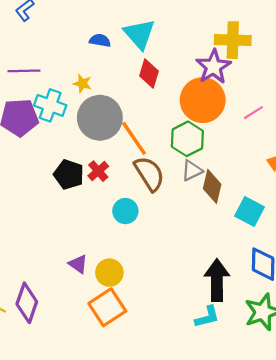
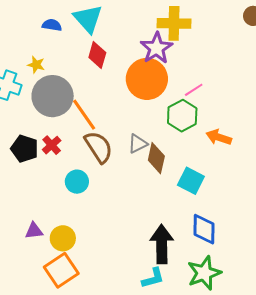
green hexagon: (187, 139) -> (182, 116), moved
purple triangle: (78, 264) -> (34, 231), turned -42

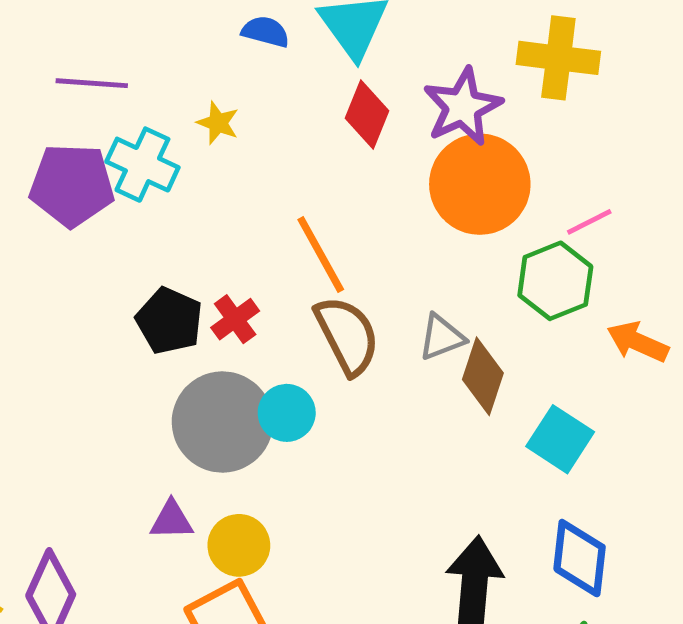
purple star: (156, 48) -> (463, 107), moved
gray circle: (53, 96) -> (222, 422), moved

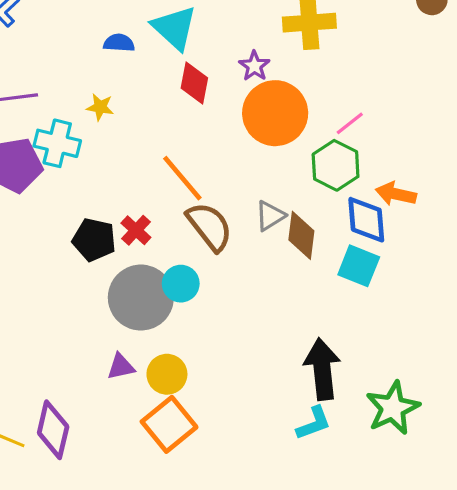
purple star: (463, 107) -> (254, 66), size x0.6
blue diamond: (580, 558) -> (366, 220), moved

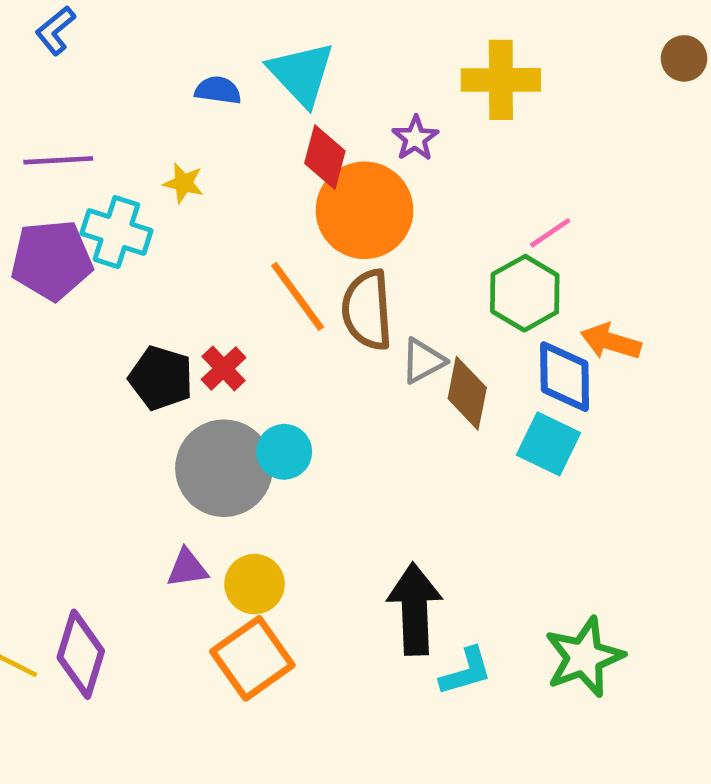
orange circle: (275, 113) -> (365, 210), moved
brown semicircle: (210, 226) -> (367, 310), moved, turned -150
black arrow: (322, 369) -> (415, 609), moved

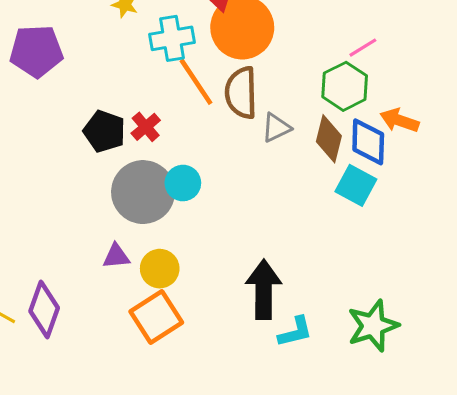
cyan cross: (116, 232) -> (172, 38), moved, turned -30
brown diamond: (467, 393) -> (329, 139), moved

